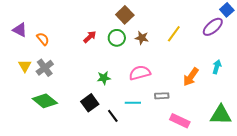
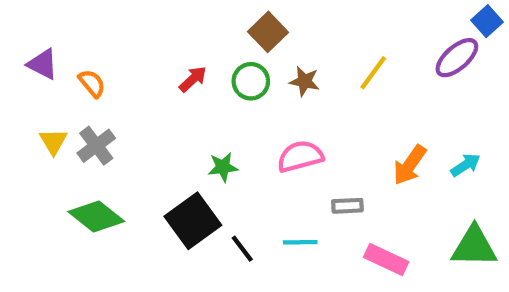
cyan arrow: (217, 67) -> (465, 165), moved, turned 40
black square: (90, 103) -> (193, 221), size x1.4
cyan line: (133, 103) -> (300, 242), moved

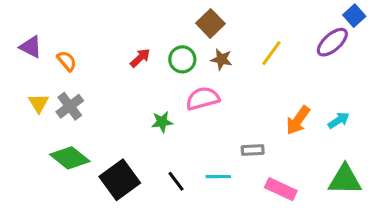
brown square: (268, 32) -> (210, 23), moved
pink semicircle: (300, 156) -> (203, 98), moved
black square: (193, 221) -> (120, 180), moved

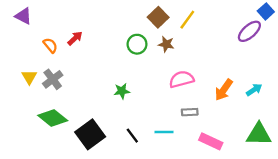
purple triangle: (31, 47) -> (23, 16), moved
yellow line: (271, 53) -> (187, 20), moved
red arrow: (140, 58) -> (75, 38), moved
pink semicircle: (203, 98) -> (181, 79), moved

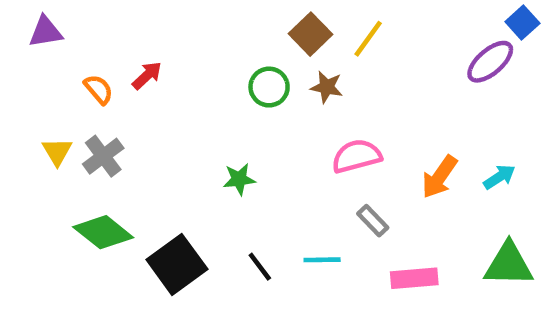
purple triangle: (23, 16) -> (46, 32), turned -36
gray rectangle: (190, 112) -> (373, 221), turned 49
pink rectangle: (211, 141) -> (414, 278), turned -30

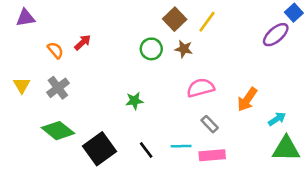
yellow triangle: (57, 152) -> (22, 85), moved
cyan arrow: (499, 177) -> (277, 119), moved
pink rectangle: (414, 278) -> (212, 155), moved

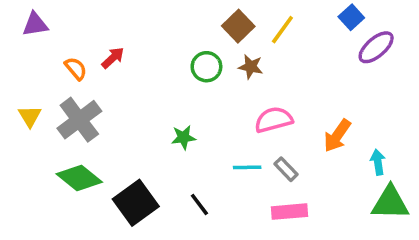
blue square: (294, 13) -> (351, 17), moved
gray cross: (58, 88) -> (79, 120), size x1.4
cyan arrow: (277, 119) -> (378, 162), turned -66
cyan line: (181, 146) -> (247, 167), moved

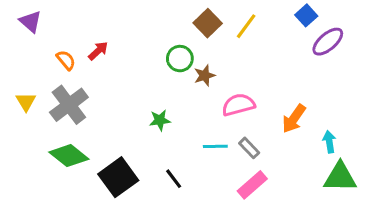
purple triangle: (35, 24) -> (30, 22), turned 50
brown star: (251, 67) -> (205, 75), moved, turned -30
pink rectangle: (290, 212) -> (252, 185), turned -36

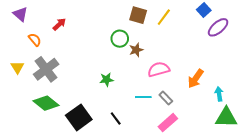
brown square: (208, 23) -> (138, 15), turned -30
red arrow: (98, 51) -> (59, 24), moved
orange semicircle: (66, 60) -> (35, 40), moved

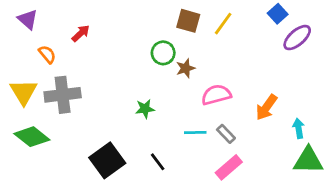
yellow triangle: (17, 67) -> (23, 92), size x1.5
gray cross: (46, 69) -> (63, 95), turned 30
green diamond: (46, 103) -> (32, 137), moved

